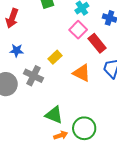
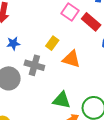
orange triangle: (82, 73) -> (71, 59), moved

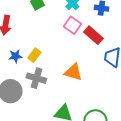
yellow rectangle: (52, 43) -> (34, 55), moved

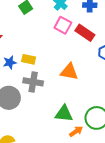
yellow rectangle: (34, 55) -> (29, 59), turned 72

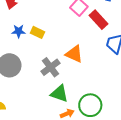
gray cross: (33, 82) -> (50, 67), moved, turned 30

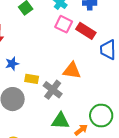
yellow rectangle: (38, 32) -> (32, 79), moved
green triangle: (59, 93) -> (61, 121), moved

